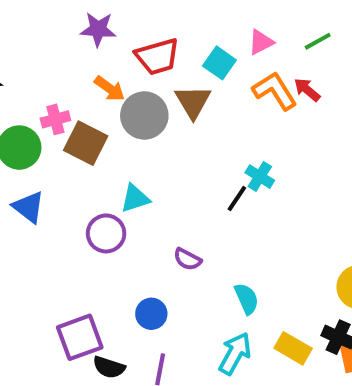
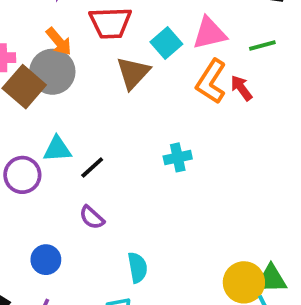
pink triangle: (261, 42) -> (210, 33), size x1.4
orange L-shape: (275, 91) -> (211, 81), turned -129
gray circle: (144, 115) -> (52, 72), moved
cyan cross: (260, 177) -> (178, 157), turned 32
black line: (237, 199) -> (92, 167), moved

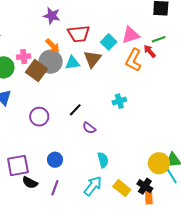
red arrow: (241, 88) -> (150, 51), moved
cyan triangle: (57, 149) -> (73, 63), moved
purple semicircle: (92, 217) -> (89, 128), moved

